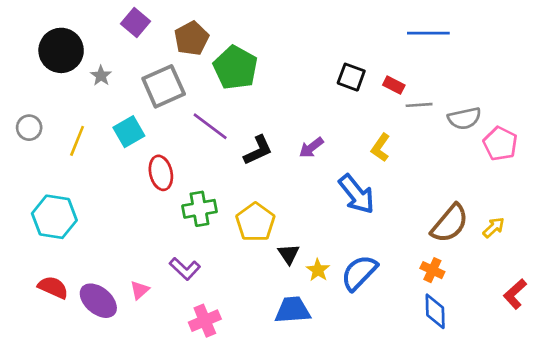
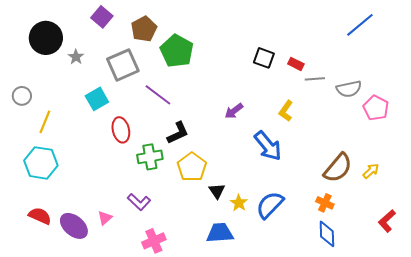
blue line: (428, 33) -> (360, 25), moved, turned -40
yellow line: (77, 141) -> (45, 122), moved
black L-shape: (258, 150) -> (178, 133), moved

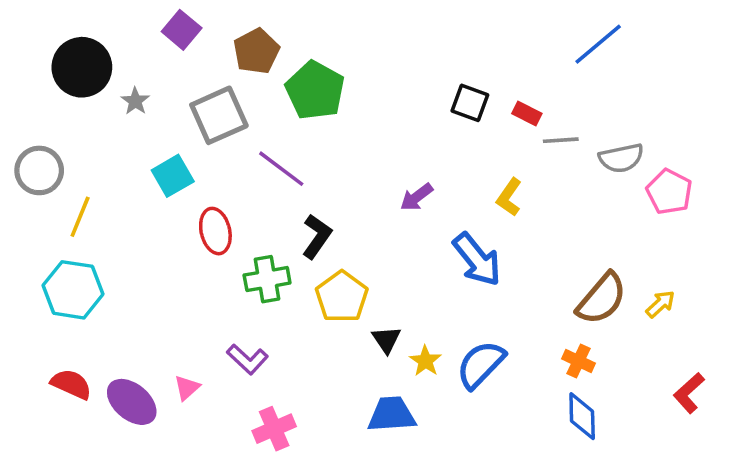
blue line: (360, 25) -> (598, 44), moved
gray circle: (22, 96) -> (39, 170), size x1.4
black L-shape: (178, 133) -> (317, 236), turned -30

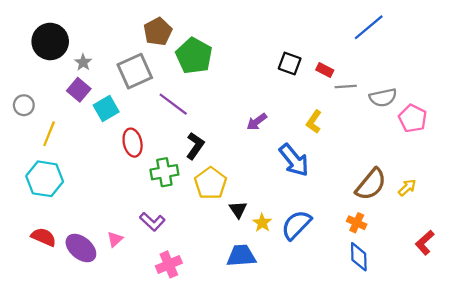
purple square: (182, 30) -> (79, 90), moved
gray circle: (39, 170) -> (24, 105), size x0.7

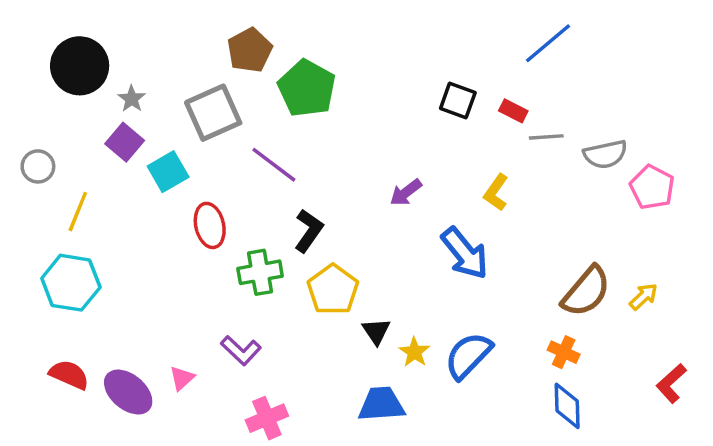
blue line: (369, 27) -> (548, 43), moved

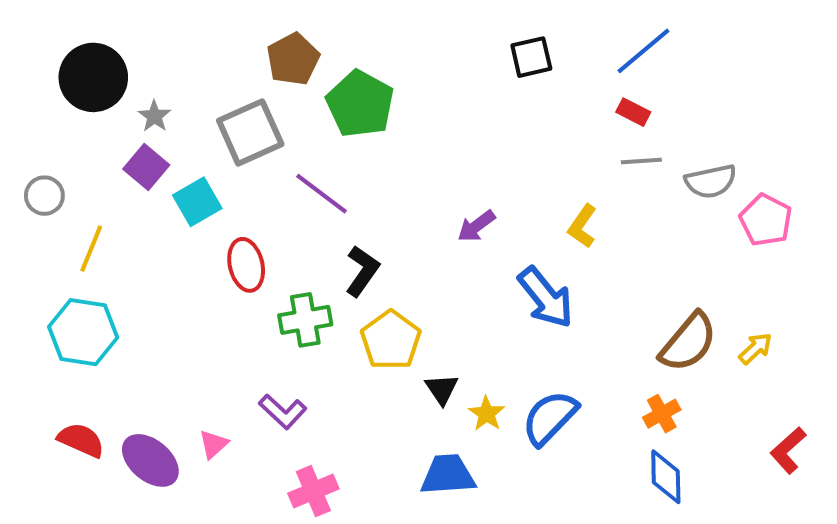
black square: (458, 101) -> (531, 57), moved, turned -33
red rectangle: (513, 111) -> (633, 112), moved
orange cross: (564, 352) -> (662, 414), turned 36

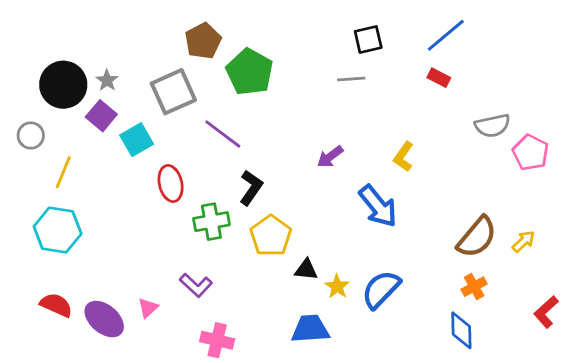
black circle: (93, 77) -> (63, 85), moved
gray line: (641, 161) -> (351, 79), moved
black triangle: (442, 389) -> (306, 270), turned -50
orange cross: (662, 414) -> (474, 287), moved
pink cross: (313, 491) -> (217, 340), turned 36

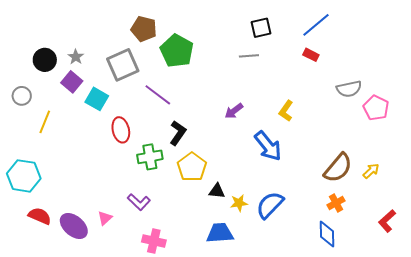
brown pentagon: (203, 41) -> (144, 29), turned -30
black circle: (63, 85) -> (45, 60), size x0.7
cyan square: (137, 140) -> (97, 99), turned -30
cyan hexagon: (58, 230) -> (24, 176), moved
yellow star: (337, 287) -> (239, 203), turned 30

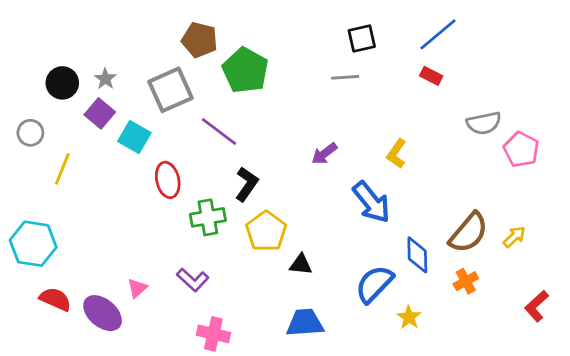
yellow star: (239, 203) -> (409, 317), moved, turned -30
pink triangle: (105, 218) -> (137, 288), moved
blue diamond: (327, 234) -> (417, 255), moved

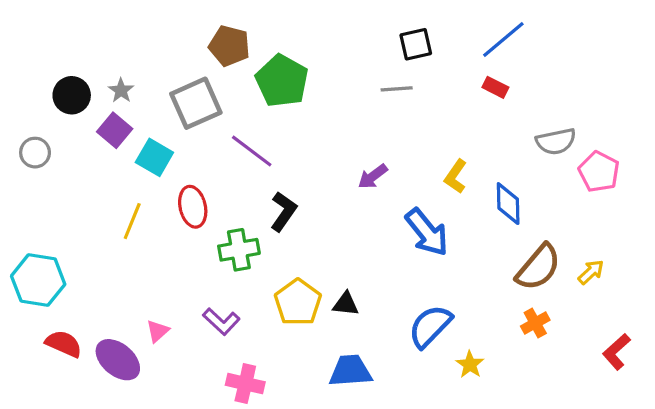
yellow line: (62, 169) -> (132, 221), moved
yellow pentagon: (266, 231) -> (298, 302), moved
blue diamond: (417, 255) -> (508, 204), moved

